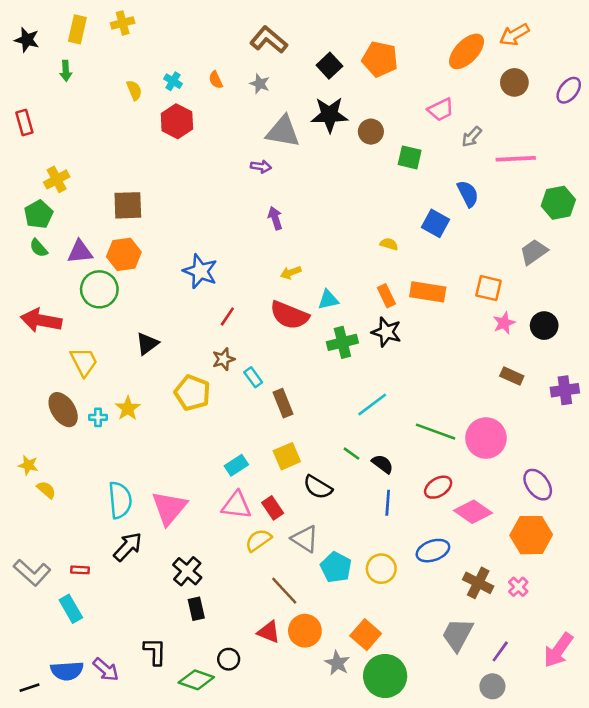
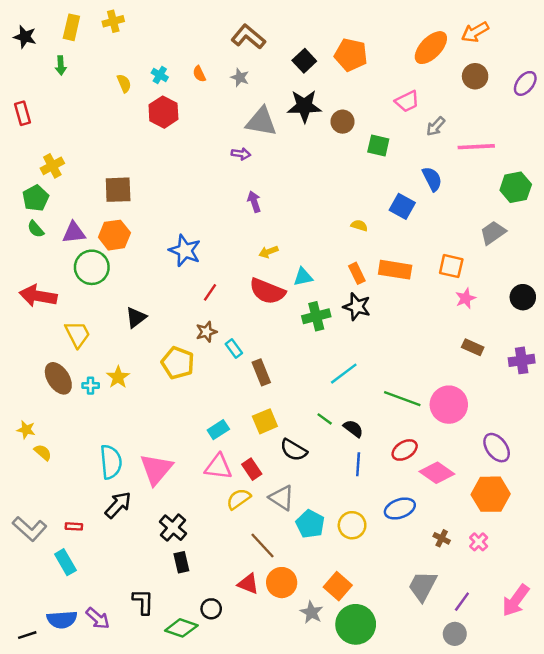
black circle: (544, 326) -> (523, 297), moved
brown cross: (478, 583) -> (442, 538), size x0.6

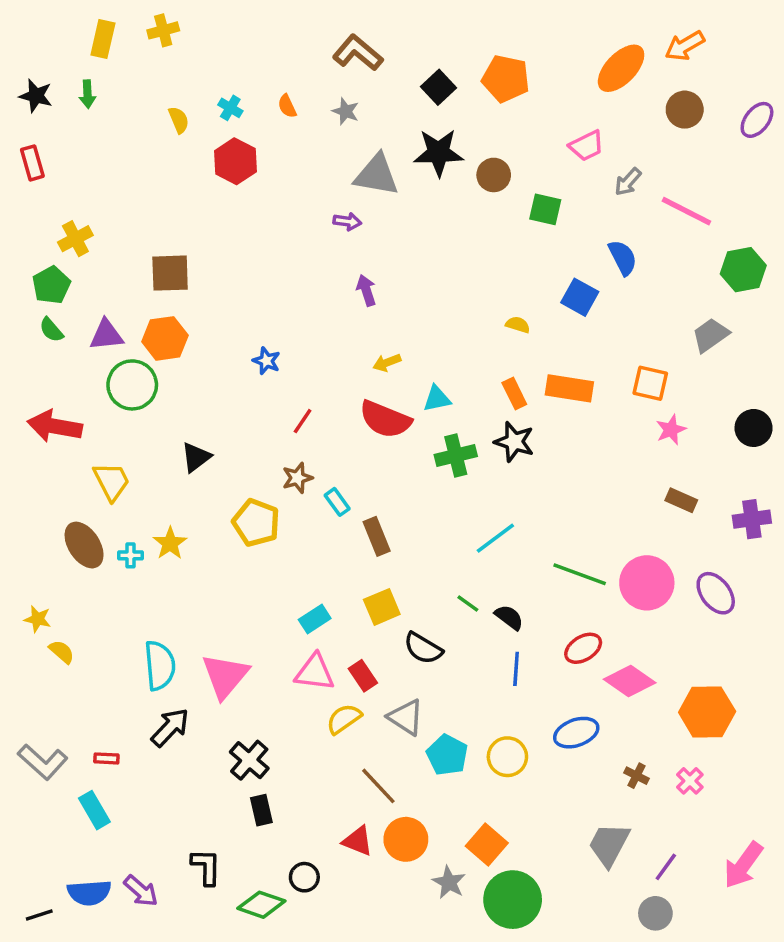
black star: (25, 37) -> (36, 96), moved
pink line: (476, 147) -> (686, 211), turned 30
blue star: (185, 251) -> (266, 361), size x0.6
purple ellipse: (497, 448) -> (716, 593), moved

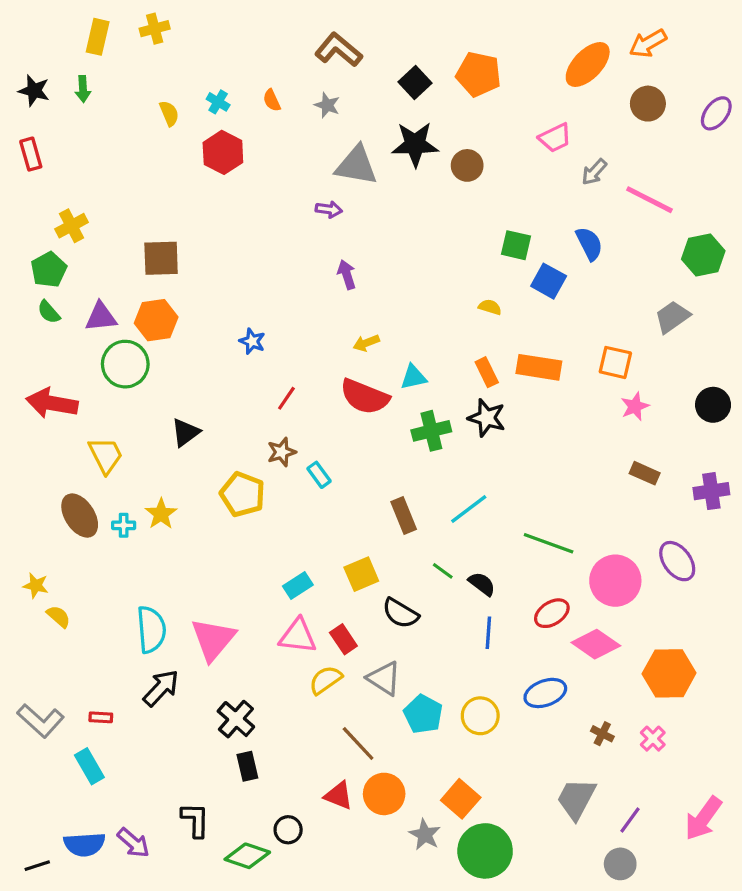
green square: (545, 209) -> (516, 245), moved
brown rectangle: (377, 536) -> (404, 516), moved
pink circle: (647, 583) -> (615, 581), moved

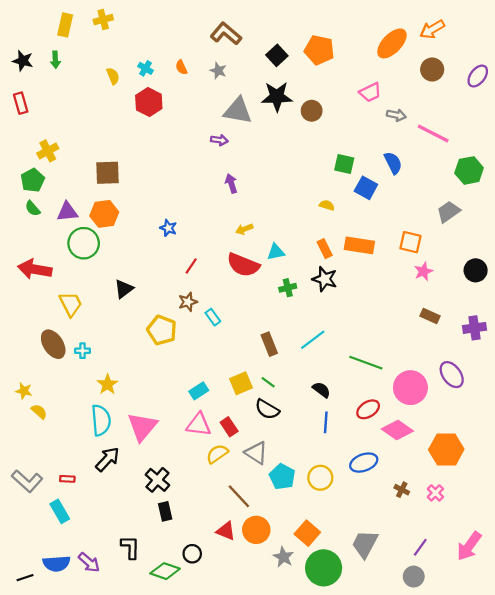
gray arrow: (594, 172) -> (396, 115), turned -120
green cross: (431, 431) -> (288, 288), size x0.7
yellow star: (161, 514) -> (107, 384), moved
green line: (443, 571) -> (268, 382), moved
gray trapezoid: (576, 799) -> (365, 544), moved

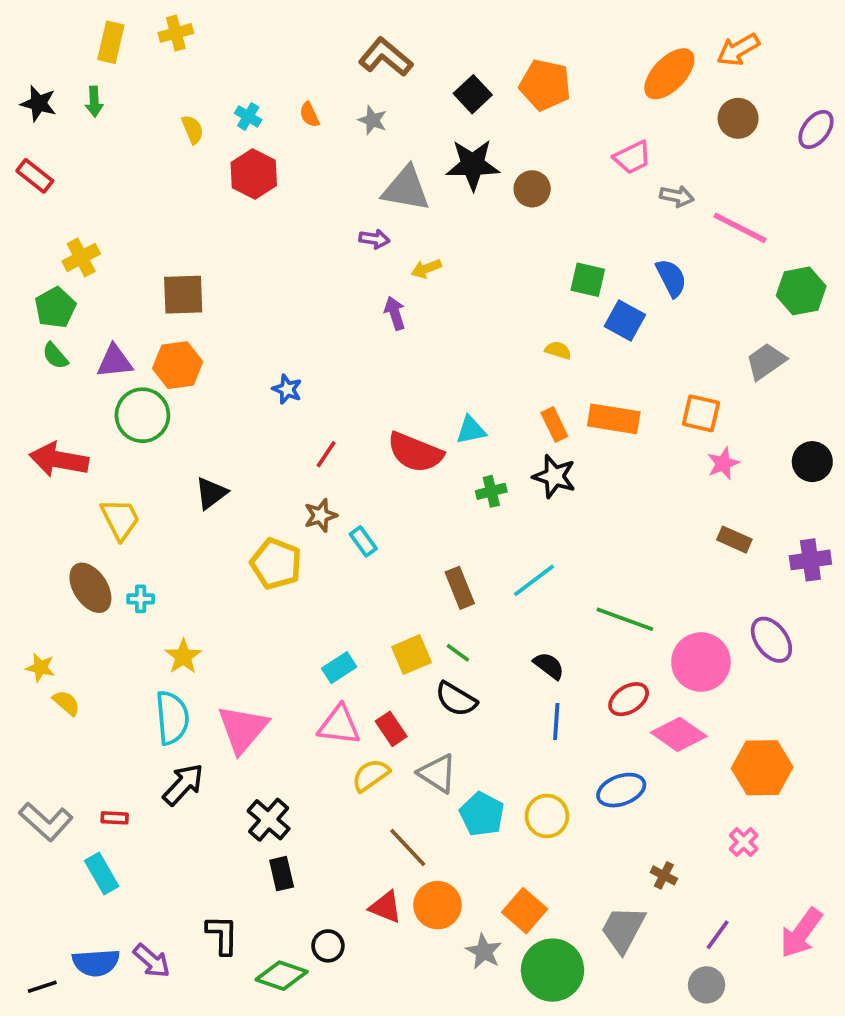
red rectangle: (21, 103) -> (35, 176), turned -36
yellow arrow: (244, 229) -> (426, 269), moved
brown cross: (402, 490) -> (664, 875), moved

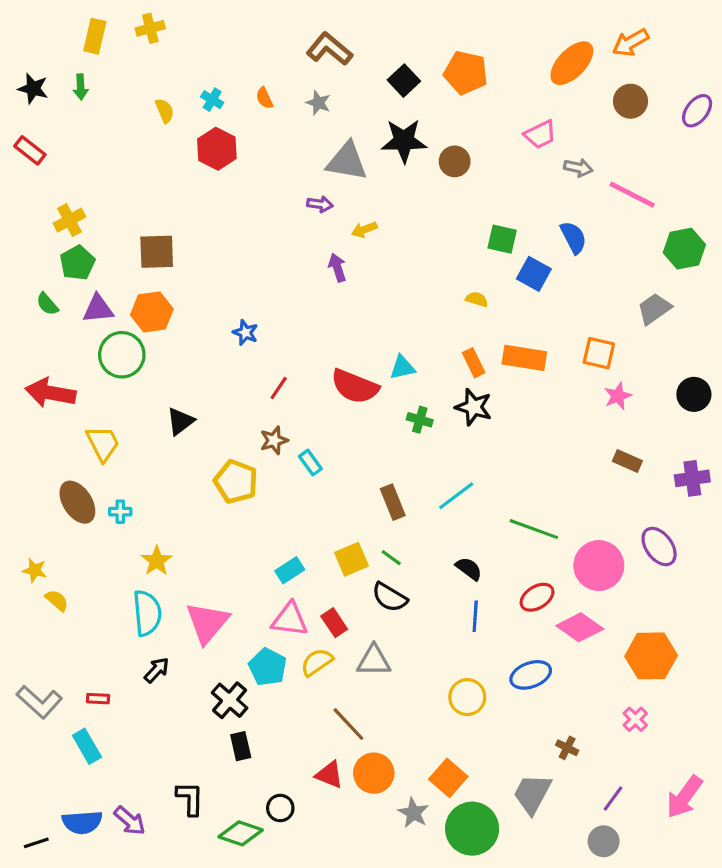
green pentagon: (55, 308) -> (77, 263), moved
green cross: (491, 491) -> (420, 420), turned 30
gray triangle: (437, 773) -> (374, 661), turned -33
black arrow: (183, 784) -> (157, 670), size x0.7
cyan pentagon: (482, 814) -> (268, 667), moved

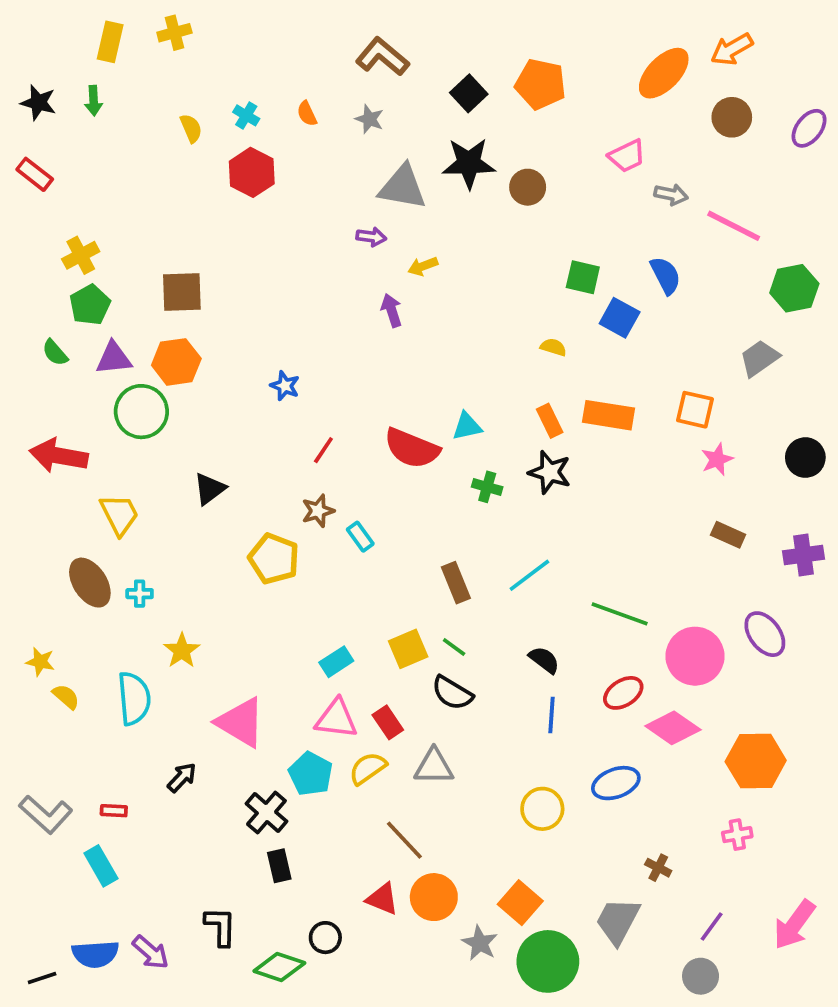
cyan semicircle: (147, 613) -> (134, 698), moved
pink triangle: (207, 623) -> (241, 722), turned -39
pink cross: (635, 719) -> (737, 835), turned 35

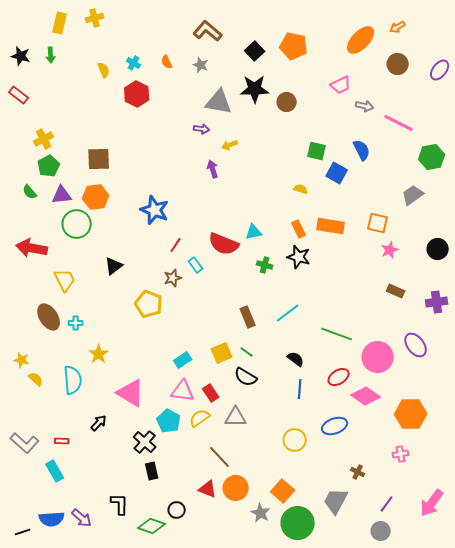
orange arrow: (732, 49) -> (398, 27), size x0.7
blue star: (285, 386) -> (155, 210), size x1.8
cyan rectangle: (360, 537) -> (196, 265), moved

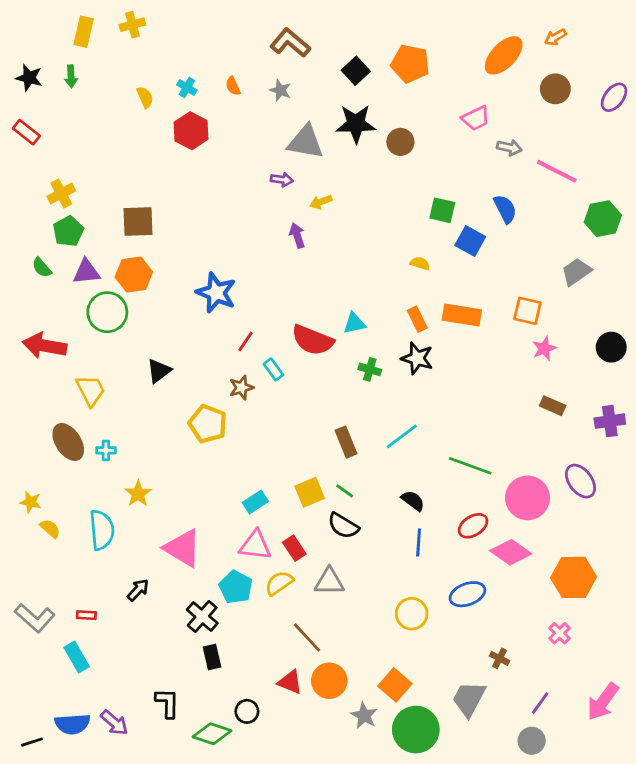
pink cross: (401, 454) -> (560, 633), turned -35

